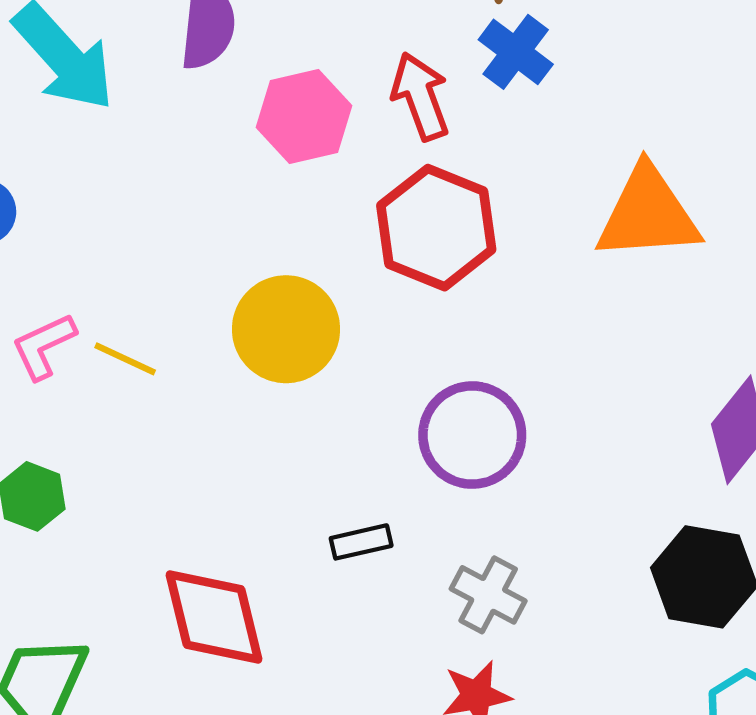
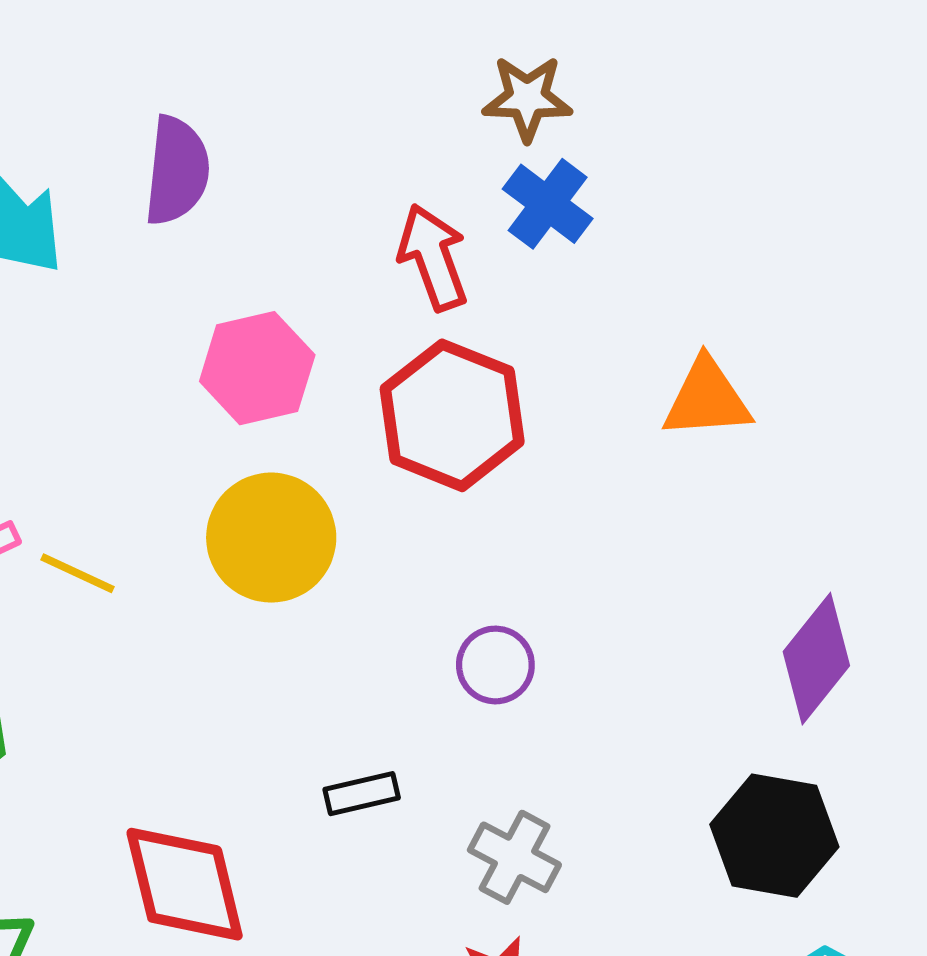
pink hexagon: (304, 116) -> (257, 368), moved
orange triangle: (648, 214) -> (707, 399), size x0.7
purple circle: (472, 435) -> (495, 665), size x0.6

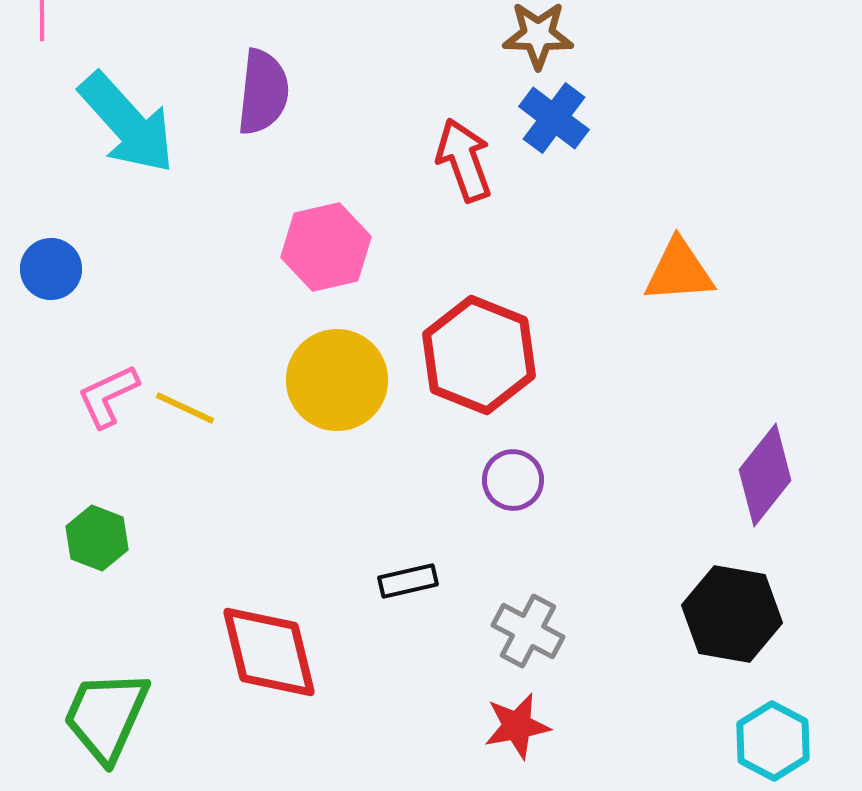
red hexagon: (452, 415) -> (479, 355), moved

